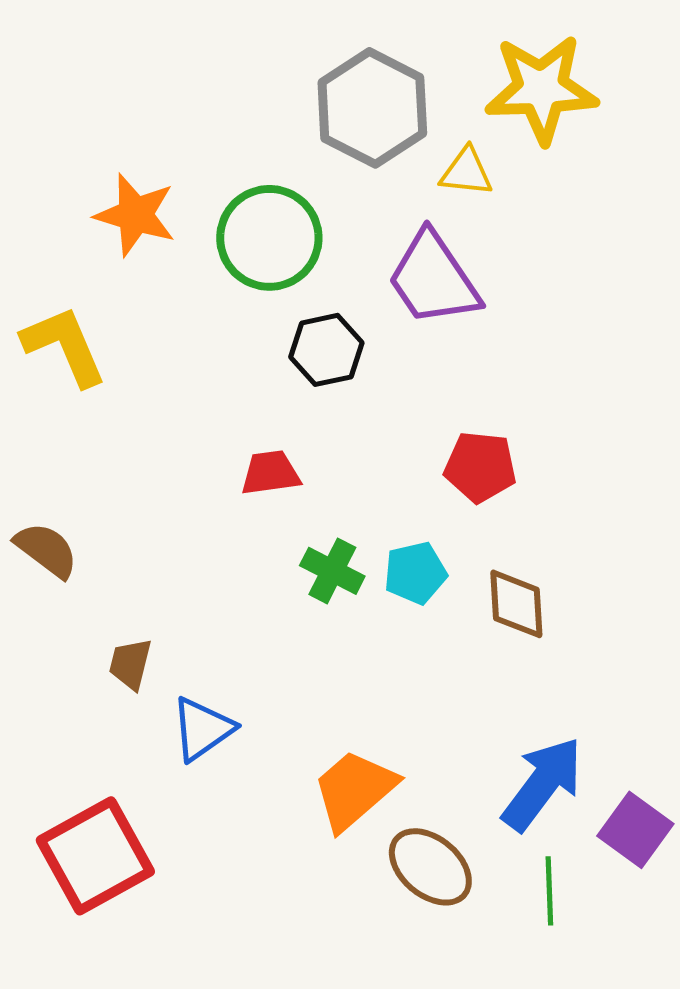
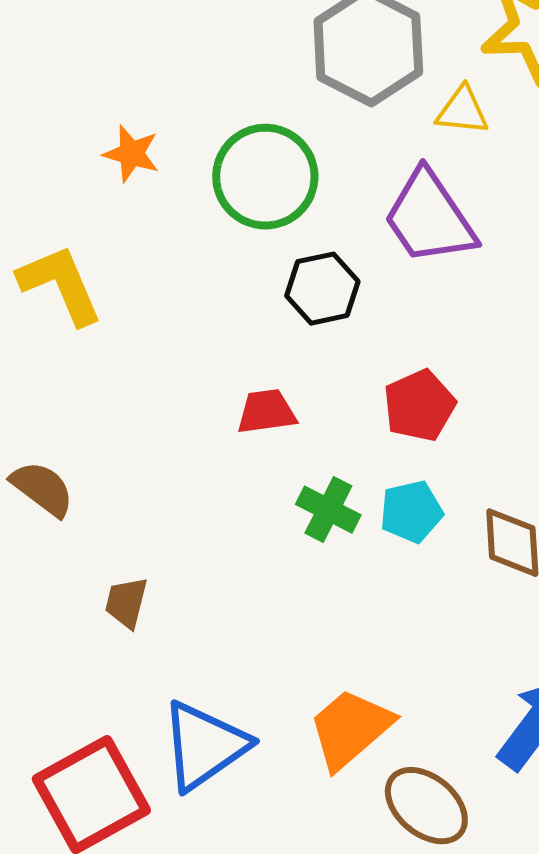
orange star: (135, 215) -> (131, 154), size x0.7
red pentagon: (480, 467) -> (419, 406), moved, turned -30
blue triangle: (202, 729) -> (204, 746), moved, size x1.4

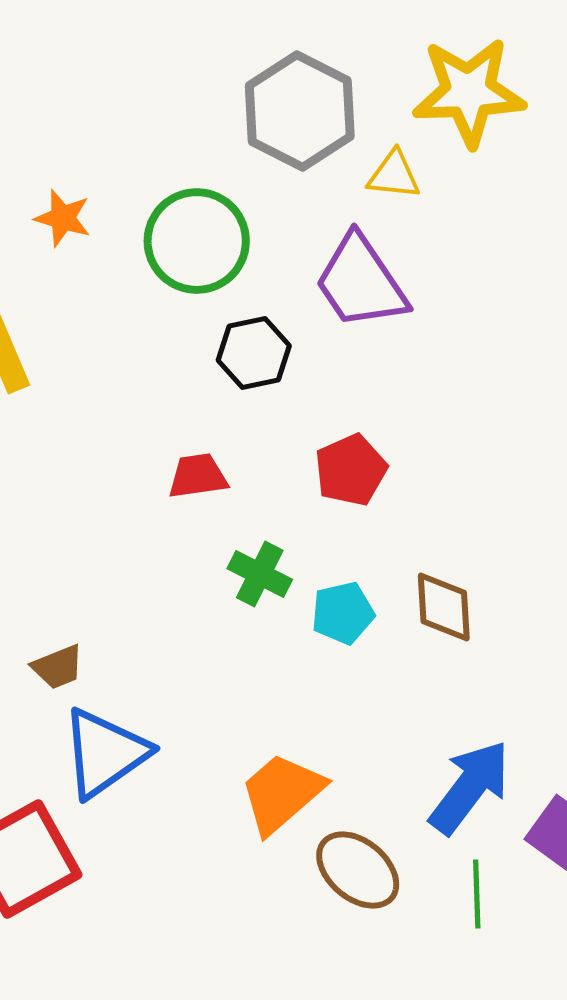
cyan pentagon: (411, 512) -> (343, 613), moved
brown trapezoid: (126, 603) -> (58, 667), turned -126
blue triangle: (204, 746) -> (105, 753), moved

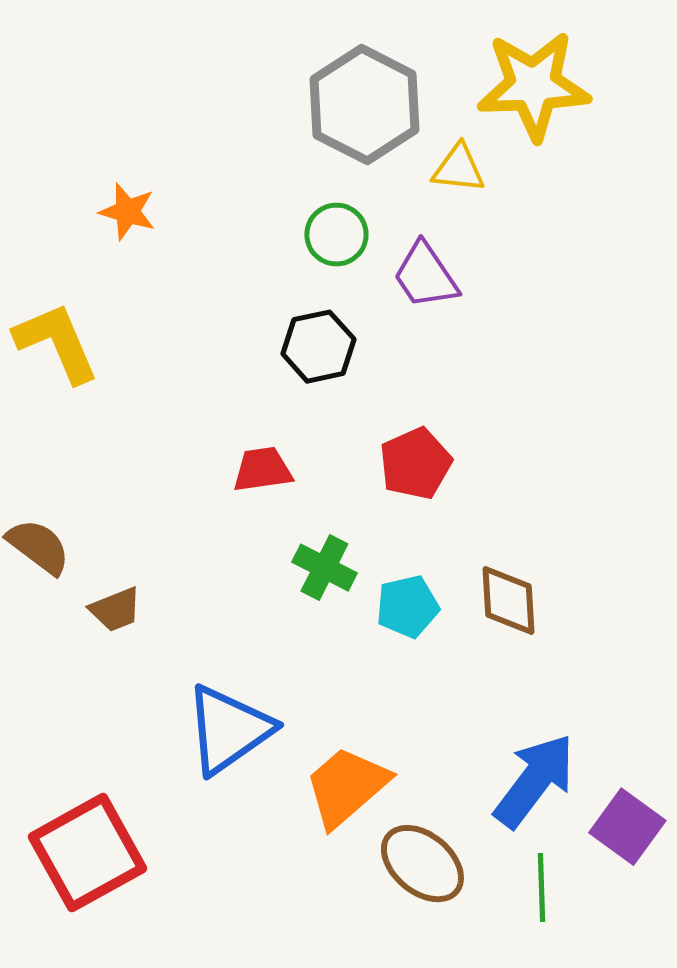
green circle: (197, 241) -> (336, 235), moved, size x0.6
purple trapezoid: (361, 282) -> (425, 276), size x0.7
brown trapezoid: (58, 667) -> (115, 610), moved
blue triangle: (105, 753) -> (228, 730), moved

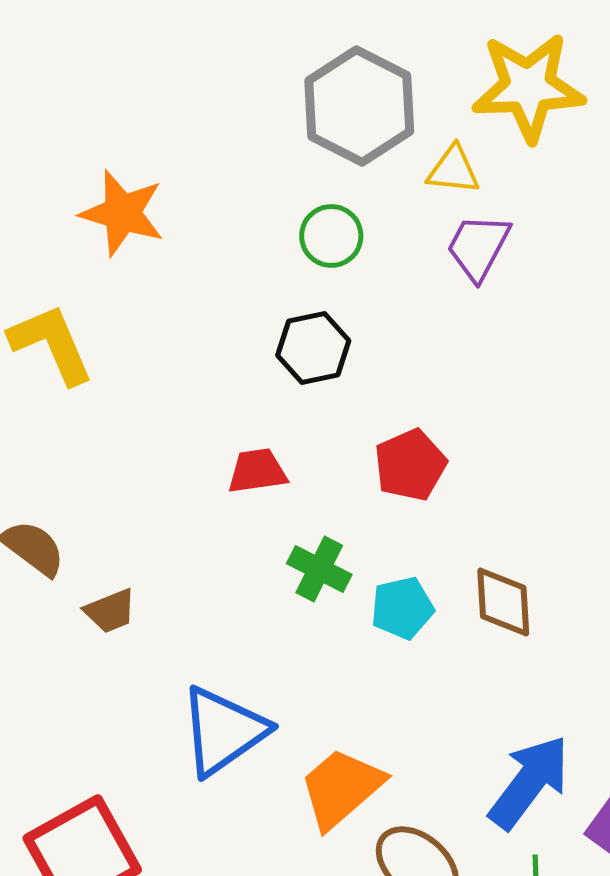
orange star: (127, 212) -> (122, 213), size x1.5
purple trapezoid: (425, 276) -> (478, 247), moved, turned 62

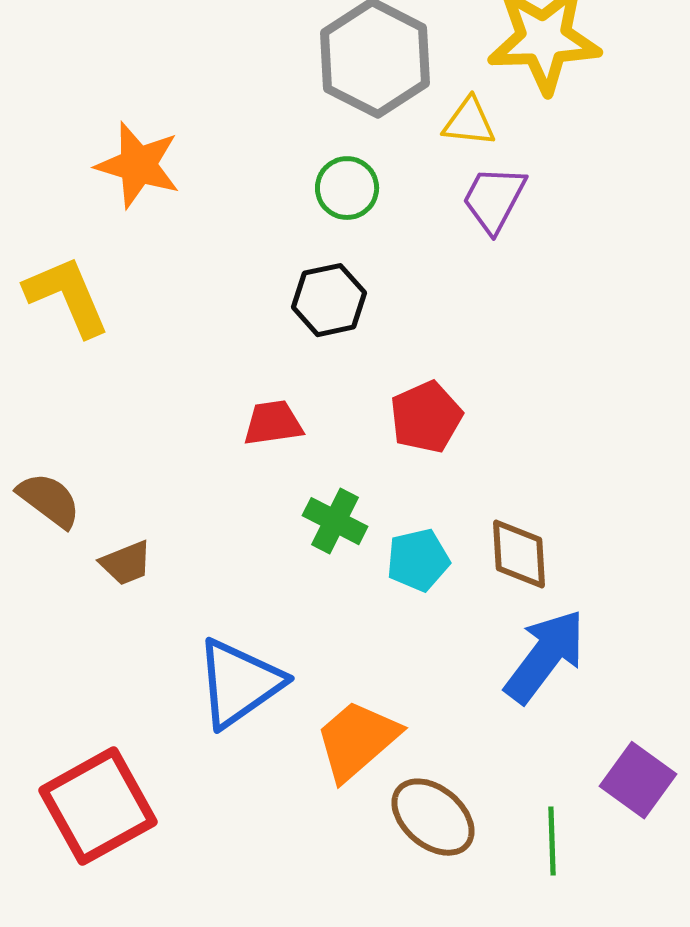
blue arrow: (529, 782) -> (545, 656), moved

